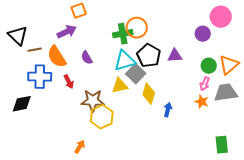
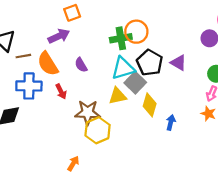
purple triangle: (175, 56) -> (178, 63), turned 35

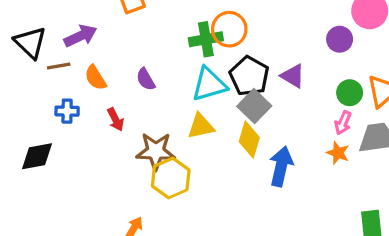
purple arrow: (59, 36) -> (80, 36), moved
orange semicircle: (48, 64) -> (95, 78), size x0.7
gray square: (135, 83) -> (254, 106), moved
blue cross: (29, 86) -> (67, 111), size x0.6
blue arrow: (171, 122) -> (281, 166), size x1.6

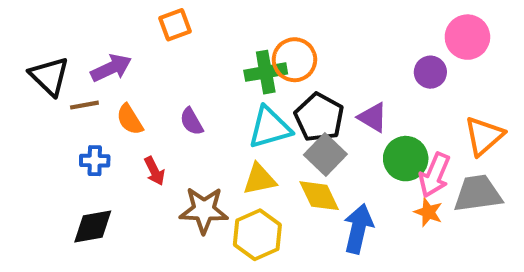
green circle: (350, 93) -> (406, 159), moved, size x1.4
pink arrow: (343, 123) -> (435, 175), size x1.5
yellow diamond: (249, 140) -> (319, 196), turned -42
black diamond: (37, 156) -> (93, 227), moved
yellow hexagon: (171, 178) -> (257, 235), moved

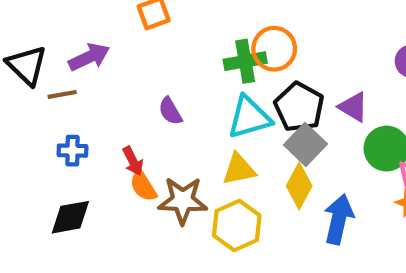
orange semicircle: (130, 119) -> (143, 186), moved
yellow diamond: (319, 196) -> (299, 186), turned 54

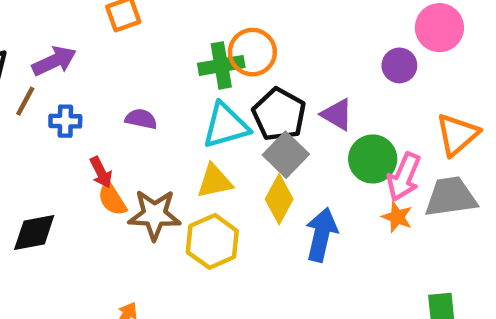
brown line: (62, 94) -> (25, 101), turned -52
purple semicircle: (170, 111) -> (141, 119), turned 132
blue cross: (72, 151) -> (65, 121), moved

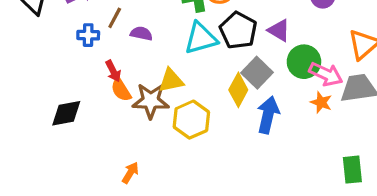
brown line: (25, 101) -> (115, 18), moved
gray square: (286, 155) -> (257, 73), moved
pink arrow: (404, 177) -> (326, 74), turned -88
yellow triangle: (215, 181) -> (171, 80), moved

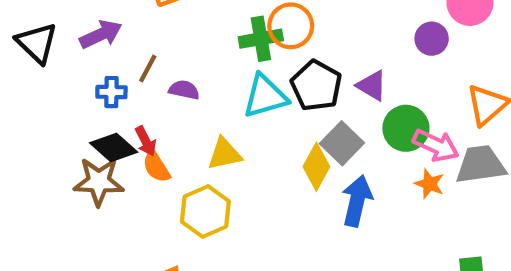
brown star: (151, 101) -> (99, 182), moved
black diamond: (66, 113) -> (114, 147), moved, turned 52
yellow hexagon: (191, 120) -> (205, 212), moved

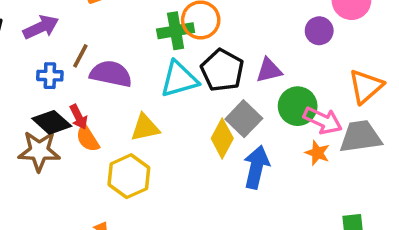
purple triangle: (372, 86) -> (269, 70), turned -44
purple semicircle: (184, 90) -> (111, 74), size x1.6

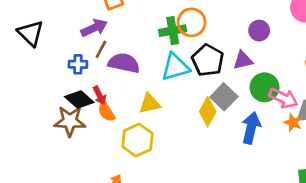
purple arrow: (41, 27) -> (94, 28), moved
purple circle: (319, 31) -> (259, 31), moved
orange star: (317, 153) -> (293, 122), moved
blue arrow: (256, 167) -> (251, 128), moved

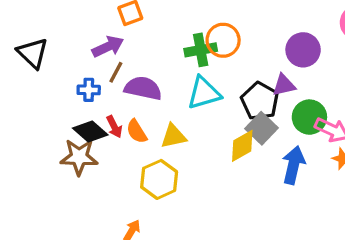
purple circle: (259, 31) -> (303, 50), size x1.4
black pentagon: (208, 60) -> (260, 101), moved
orange semicircle: (106, 112) -> (137, 131), moved
yellow diamond: (208, 112) -> (242, 146), turned 32

